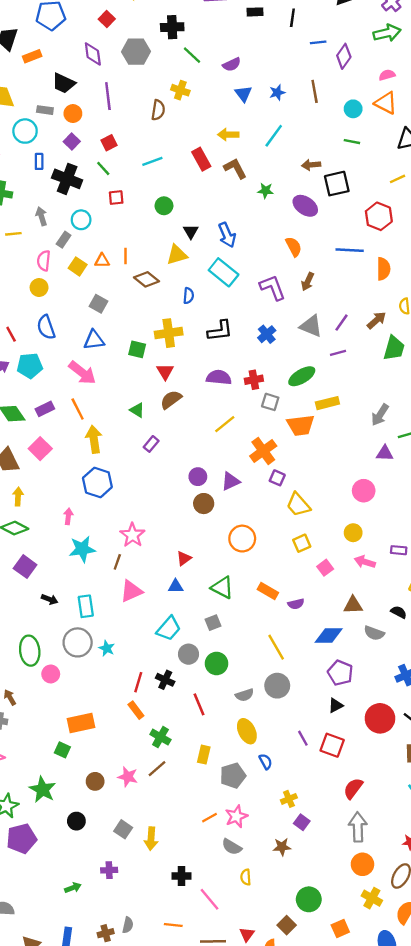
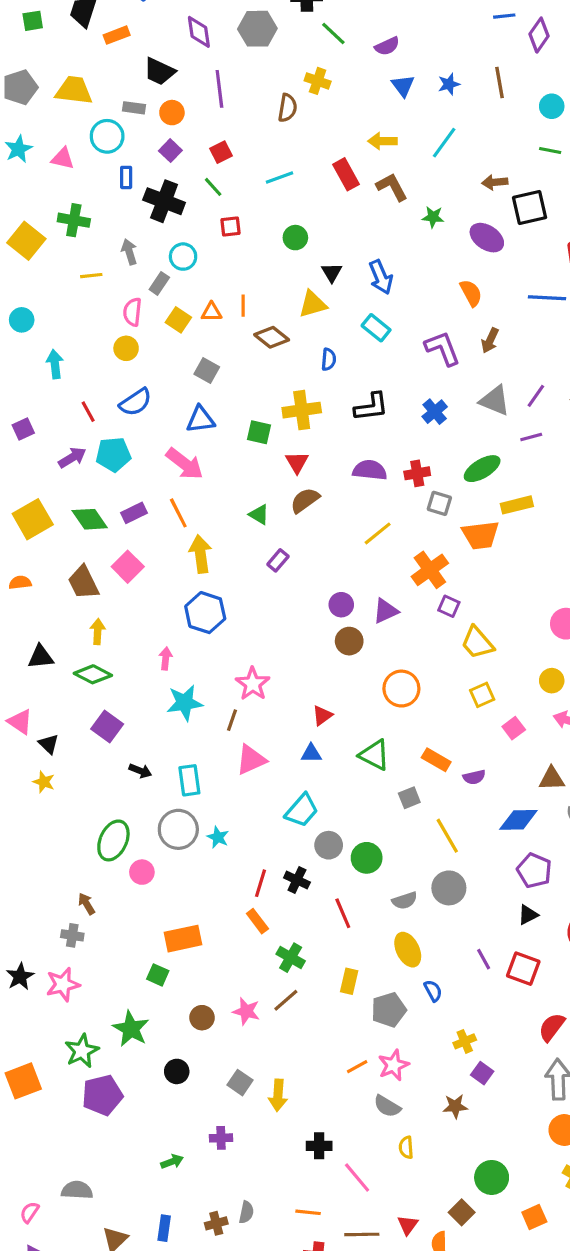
cyan rectangle: (224, 272) -> (376, 328), size x0.7
blue semicircle: (46, 327) -> (136, 402), turned -105
gray square: (213, 623) -> (409, 798), moved
green ellipse: (30, 651) -> (113, 840), turned 32

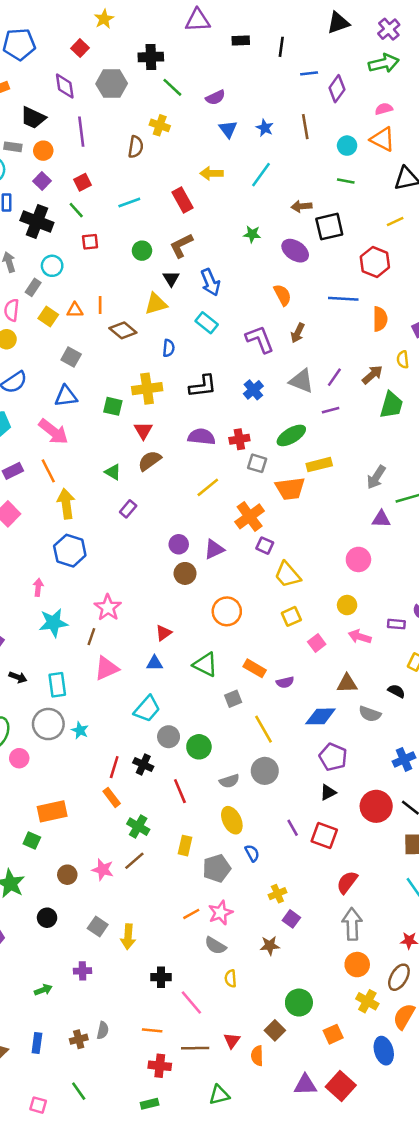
blue star: (449, 84) -> (265, 128), turned -30
brown L-shape: (392, 187) -> (181, 246), moved, turned -88

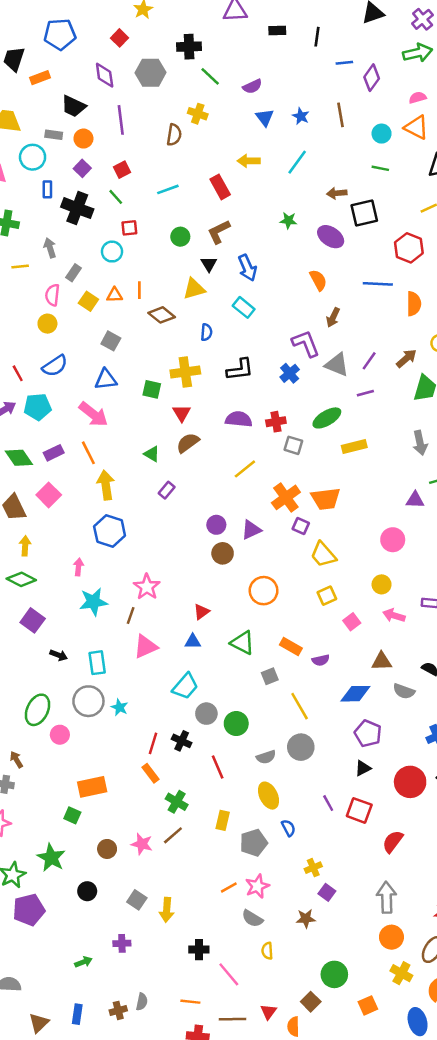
cyan circle: (52, 266) -> (112, 252), moved
purple L-shape: (260, 339) -> (306, 343), moved
gray arrow: (376, 477) -> (420, 443), moved, turned -45
orange trapezoid: (290, 489) -> (326, 499), moved
red semicircle: (347, 882) -> (393, 842), moved

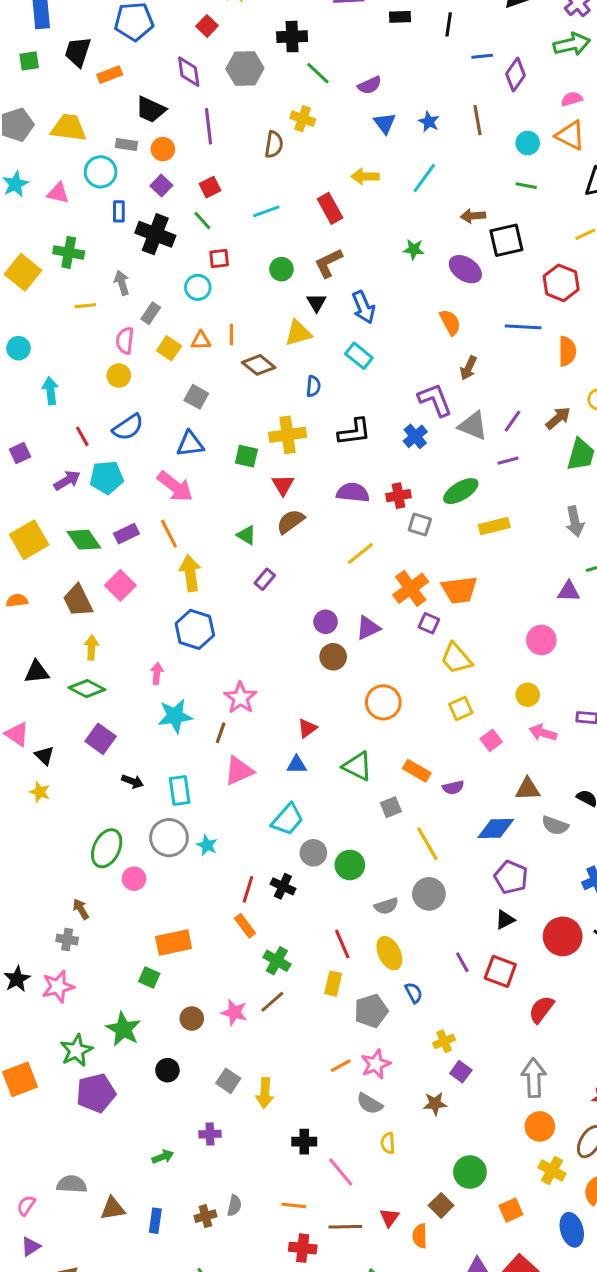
red line: (218, 767) -> (342, 944), moved
brown triangle: (39, 1023) -> (113, 1209), moved, turned 35

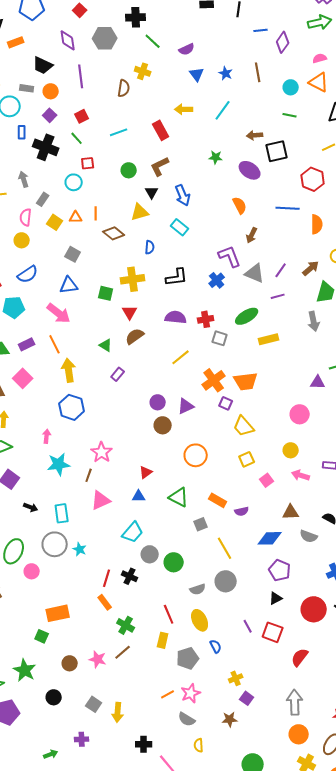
gray arrow: (575, 521) -> (314, 321), moved

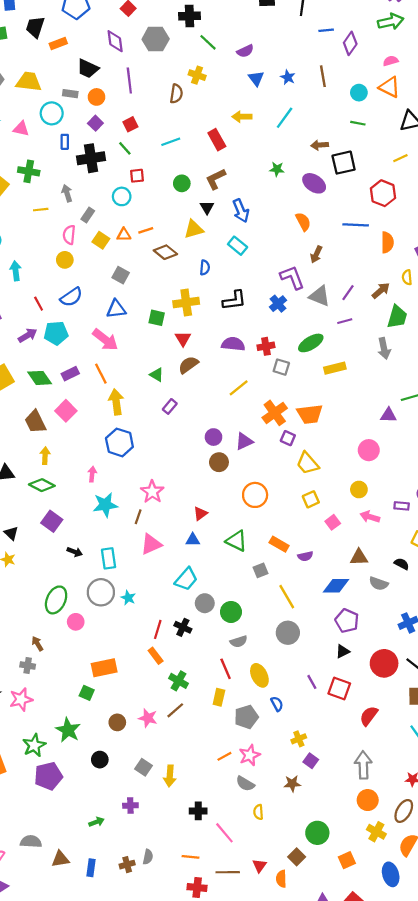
black cross: (46, 147) -> (91, 158), turned -30
orange line: (96, 213) -> (146, 230), turned 72
gray semicircle: (198, 589) -> (239, 641), moved

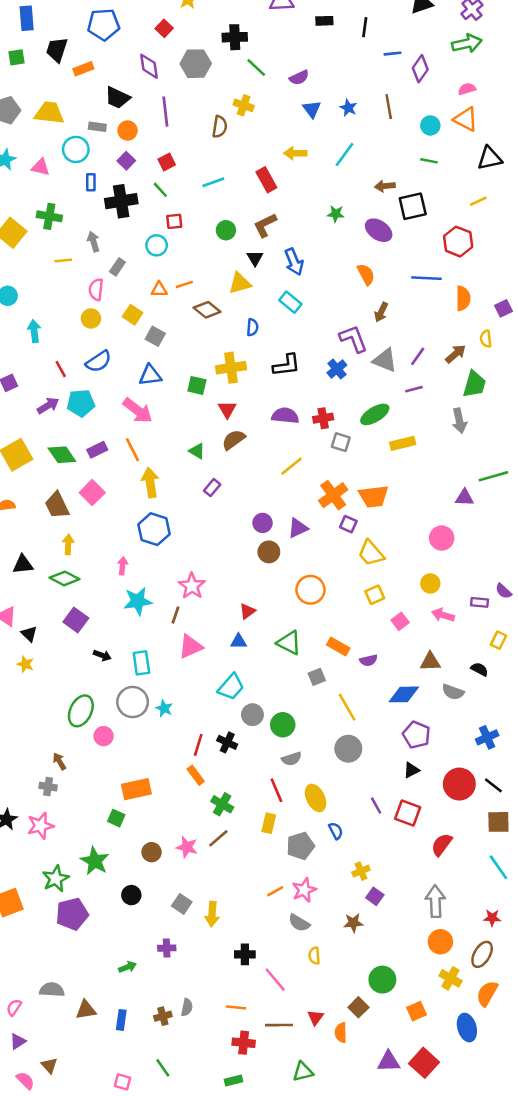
yellow square: (101, 240) -> (133, 315), moved

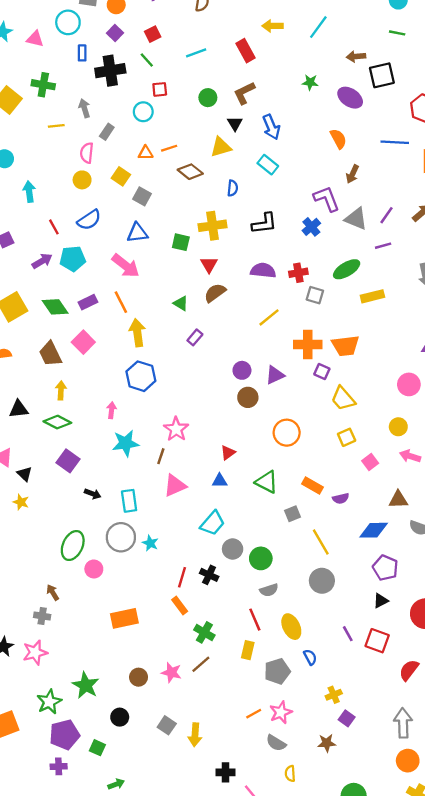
orange cross: (333, 495) -> (308, 344), turned 36
green square: (116, 818) -> (97, 748), moved
purple cross: (167, 948) -> (59, 766), moved

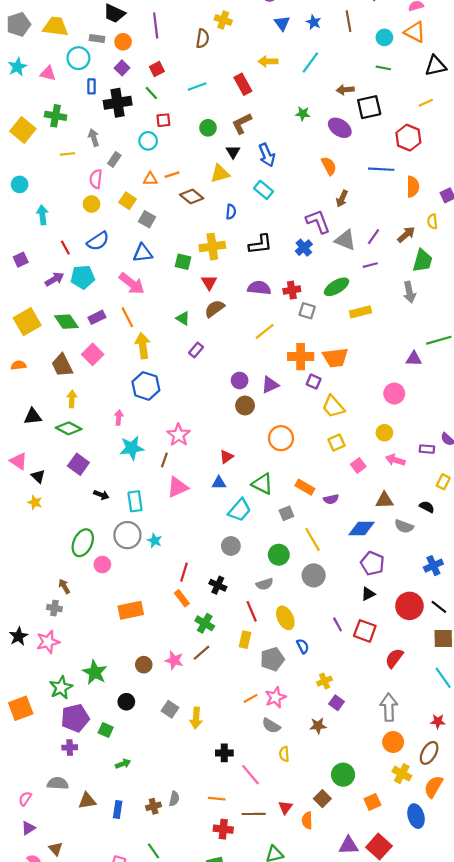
cyan trapezoid: (213, 523) -> (240, 510), moved
green circle: (261, 558) -> (279, 555), moved
black cross: (209, 575) -> (218, 585), moved

